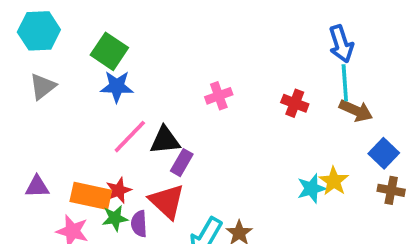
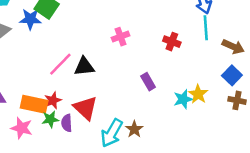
blue star: (117, 87) -> (30, 19), moved
brown arrow: (356, 111) -> (233, 47), moved
purple rectangle: (182, 163) -> (148, 82), moved, turned -60

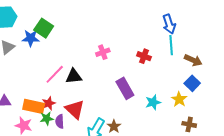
purple rectangle: (148, 82) -> (125, 88), size x1.5
yellow star: (198, 94) -> (179, 99), moved
brown cross: (237, 100) -> (189, 124), moved

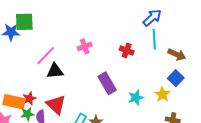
blue arrow: (169, 24) -> (152, 18), turned -114
green square: (44, 28) -> (24, 22), turned -36
pink line: (55, 74) -> (46, 56), moved

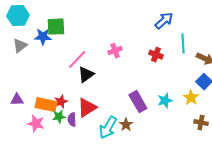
blue arrow: (152, 18) -> (164, 21), moved
black triangle: (55, 71) -> (86, 75), turned -30
purple rectangle: (107, 83) -> (138, 102), moved
red triangle: (56, 105) -> (87, 108), turned 45

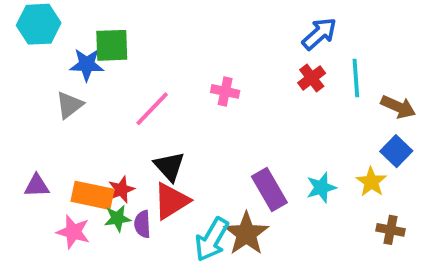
gray triangle: (20, 46) -> (69, 105), moved
pink cross: (115, 51) -> (225, 91), turned 32
red cross: (156, 55) -> (312, 78), moved, turned 32
black triangle: (86, 75) -> (169, 166), moved, turned -36
brown star: (126, 125) -> (246, 234), size x1.6

